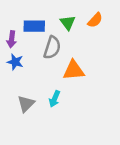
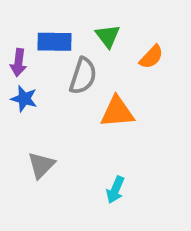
orange semicircle: (95, 20) -> (151, 57), moved
cyan arrow: (55, 99) -> (115, 190), moved

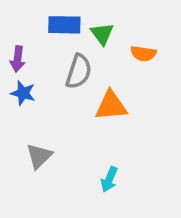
blue rectangle: (55, 42) -> (64, 25), moved
orange semicircle: (151, 57) -> (143, 54), turned 55

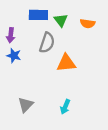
orange semicircle: (143, 54) -> (88, 23), moved
gray triangle: (39, 156) -> (26, 105), moved

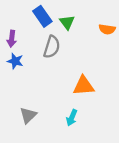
blue rectangle: (38, 15) -> (42, 16), turned 54
orange semicircle: (88, 23) -> (107, 29), moved
orange triangle: (66, 63) -> (84, 86), moved

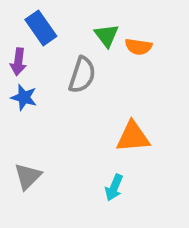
blue rectangle: (42, 16) -> (41, 28), moved
orange semicircle: (107, 29) -> (138, 47), moved
gray triangle: (28, 115) -> (28, 176), moved

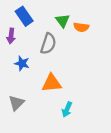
blue star: (24, 97) -> (22, 63), moved
orange triangle: (133, 137) -> (52, 83), moved

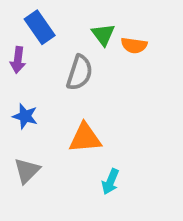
blue star: (22, 63) -> (25, 116), moved

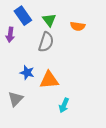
green triangle: (103, 35) -> (49, 20), moved
blue star: (25, 116) -> (27, 73), moved

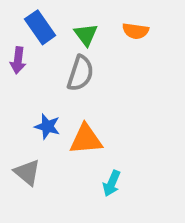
orange semicircle: (78, 26) -> (136, 31), moved
gray triangle: (15, 99) -> (27, 172), turned -35

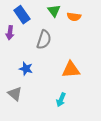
green triangle: (86, 35) -> (54, 11), moved
orange triangle: (86, 139) -> (71, 70), moved

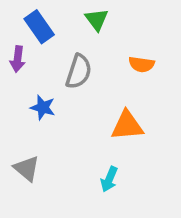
orange semicircle: (74, 17) -> (142, 64), moved
blue star: (26, 69) -> (43, 107), moved

